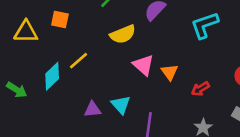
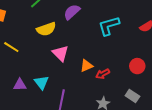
yellow line: (78, 61) -> (11, 47), turned 70
orange triangle: (170, 72) -> (86, 66), moved, turned 40

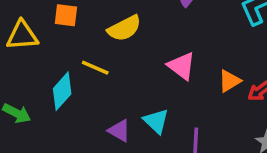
yellow semicircle: (46, 29) -> (124, 28), moved
purple triangle: (20, 85) -> (119, 131), turned 40

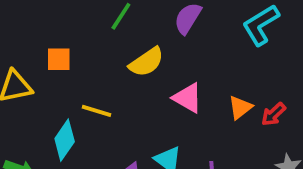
yellow semicircle: (124, 28) -> (146, 62), moved

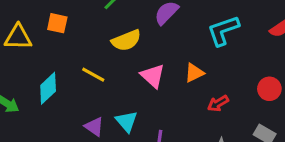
orange triangle: (240, 108) -> (194, 73), moved
yellow line: (96, 111) -> (93, 75), moved

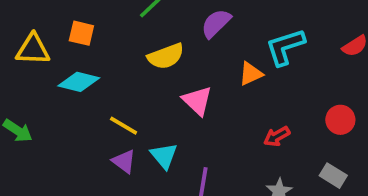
orange triangle: (194, 73) -> (251, 74), moved
yellow line: (93, 75) -> (124, 126), moved
cyan diamond: (48, 88) -> (79, 82), moved, turned 56

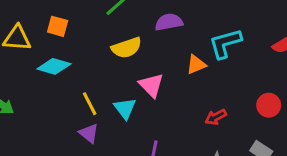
purple semicircle: (216, 23) -> (169, 22), turned 32
yellow line: (124, 126) -> (90, 104), turned 30
cyan triangle: (164, 156) -> (125, 108), moved

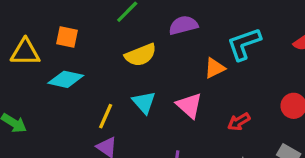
pink triangle: (151, 85) -> (189, 105), moved
yellow line: (90, 104) -> (106, 116), turned 55
cyan triangle: (125, 108) -> (144, 102), moved

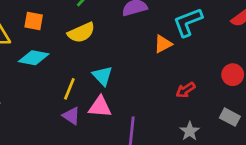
yellow semicircle: (141, 55) -> (81, 33), moved
pink triangle: (189, 105) -> (100, 107), moved, turned -35

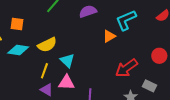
yellow semicircle: (81, 33) -> (47, 45), moved
red arrow: (185, 90) -> (126, 68), size x1.6
gray rectangle: (230, 117) -> (150, 86), moved

